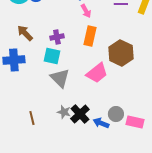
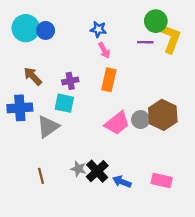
brown hexagon: (121, 53) -> (163, 115), moved
gray triangle: (60, 78) -> (48, 127), moved, turned 40
gray circle: (116, 114) -> (141, 120), moved

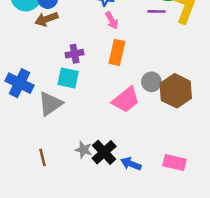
brown arrow: (33, 76) -> (46, 19), moved, turned -66
blue cross: (20, 108) -> (20, 83), turned 30
gray circle: (141, 120) -> (151, 82), moved

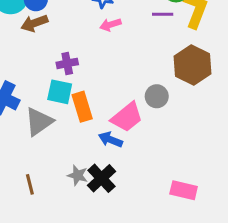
pink arrow: (112, 20) -> (110, 25), turned 102
orange rectangle: (117, 52) -> (82, 107), moved, turned -30
brown hexagon: (176, 91) -> (192, 65), moved
blue arrow: (131, 164) -> (110, 140), moved

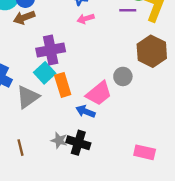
purple cross: (67, 63) -> (51, 50), size x1.6
cyan square: (60, 92) -> (45, 73), turned 35
black cross: (101, 178) -> (78, 143), turned -30

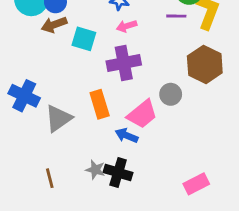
purple cross: (51, 50) -> (124, 63), moved
cyan square: (45, 73) -> (84, 39), moved, turned -30
pink rectangle: (145, 152) -> (196, 184), turned -40

